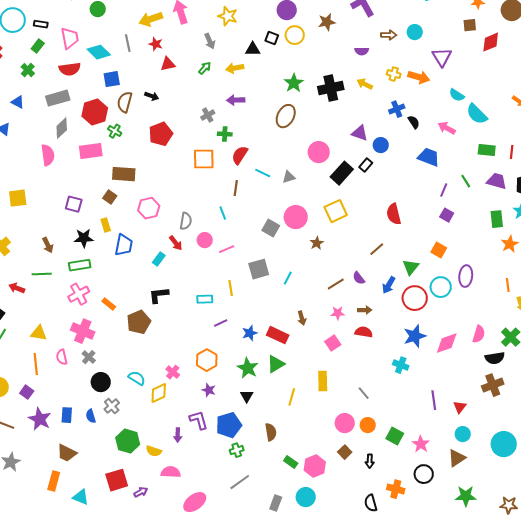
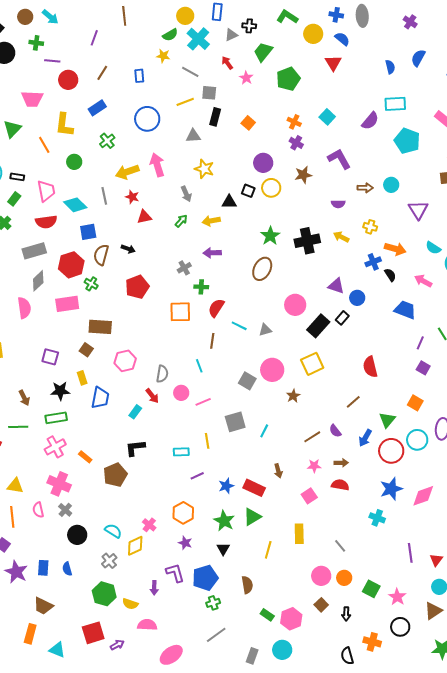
orange arrow: (419, 77) -> (395, 249), moved
gray cross: (112, 406) -> (109, 561), moved

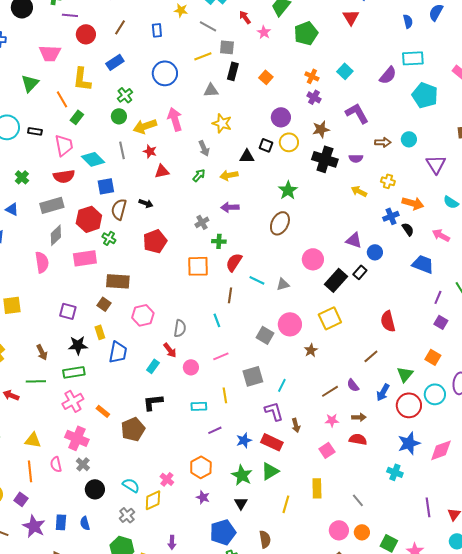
green circle: (74, 162) -> (119, 116), moved
green rectangle: (14, 199) -> (77, 117), moved
black cross: (307, 241) -> (325, 159), moved, turned 30
pink circle: (181, 393) -> (191, 367), moved
purple L-shape: (175, 573) -> (274, 411), moved

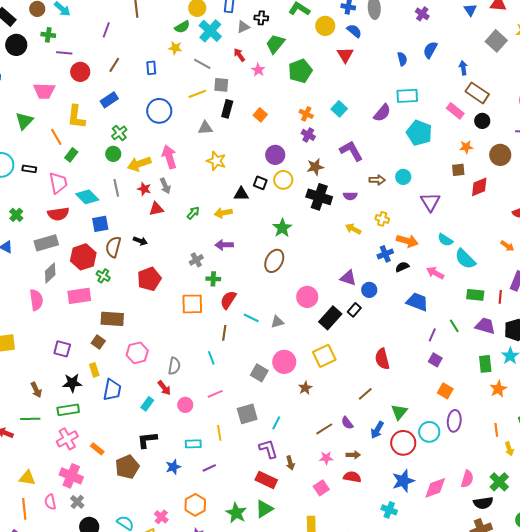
gray arrow: (204, 148) -> (165, 186), moved
black semicircle: (408, 229) -> (402, 267), turned -80
orange square: (433, 357) -> (445, 391), moved
blue star: (244, 440) -> (173, 467), moved

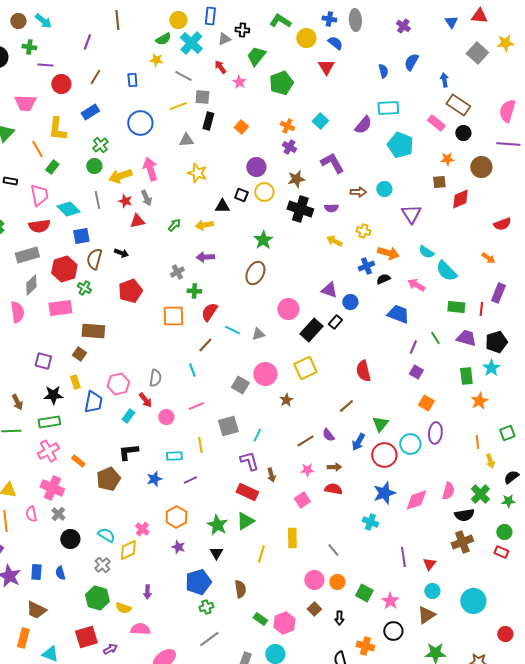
brown line: (224, 333) -> (205, 345), turned 35
pink hexagon: (137, 353) -> (118, 384), moved

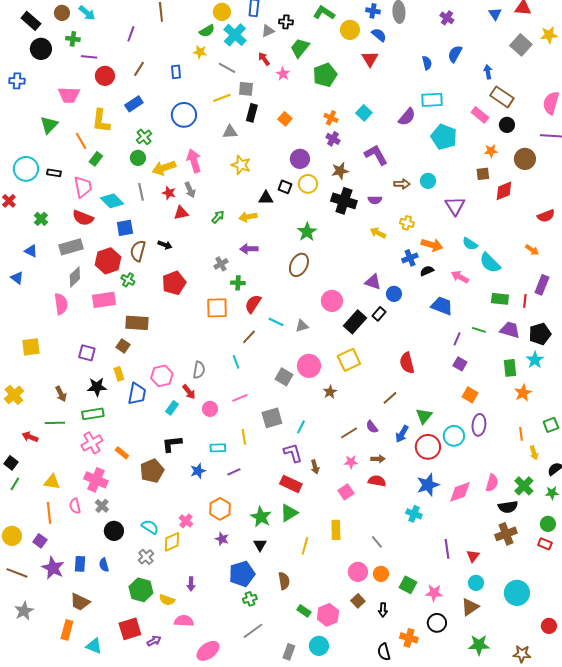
red semicircle: (39, 226) -> (83, 218), turned 30
green line: (435, 338) -> (479, 330), turned -40
pink star: (390, 601) -> (434, 593), turned -30

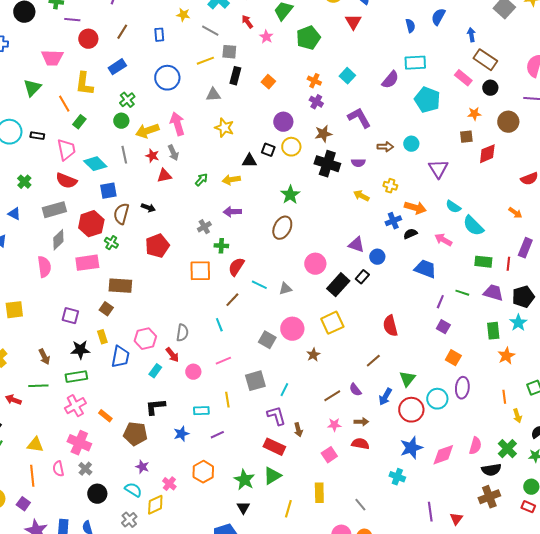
brown pentagon: (152, 471) -> (135, 434), turned 30
purple star: (222, 539) -> (142, 467), moved

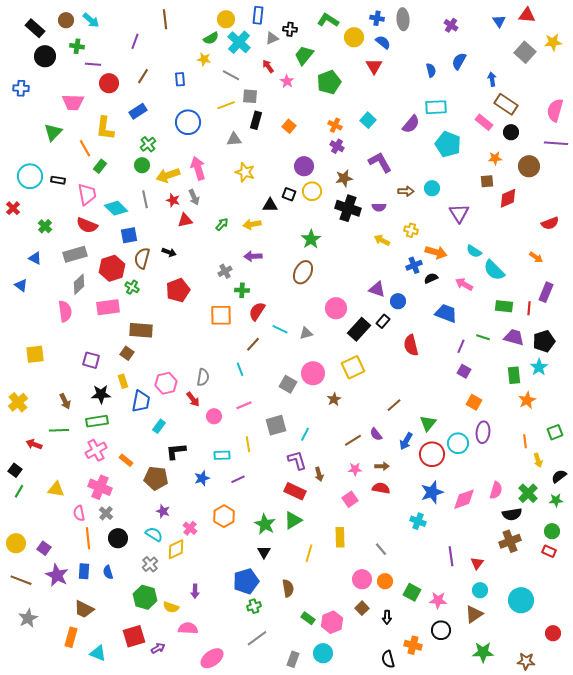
red semicircle: (390, 326) -> (411, 345), moved
cyan rectangle: (155, 371) -> (159, 426), moved
orange line: (32, 476) -> (88, 538), moved

